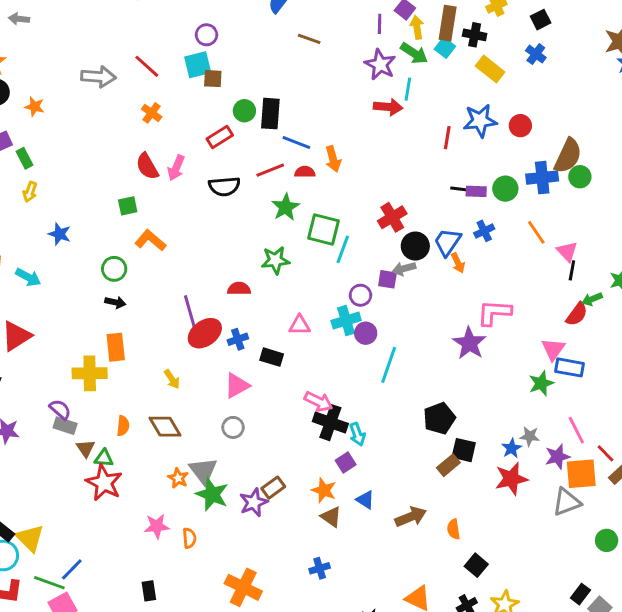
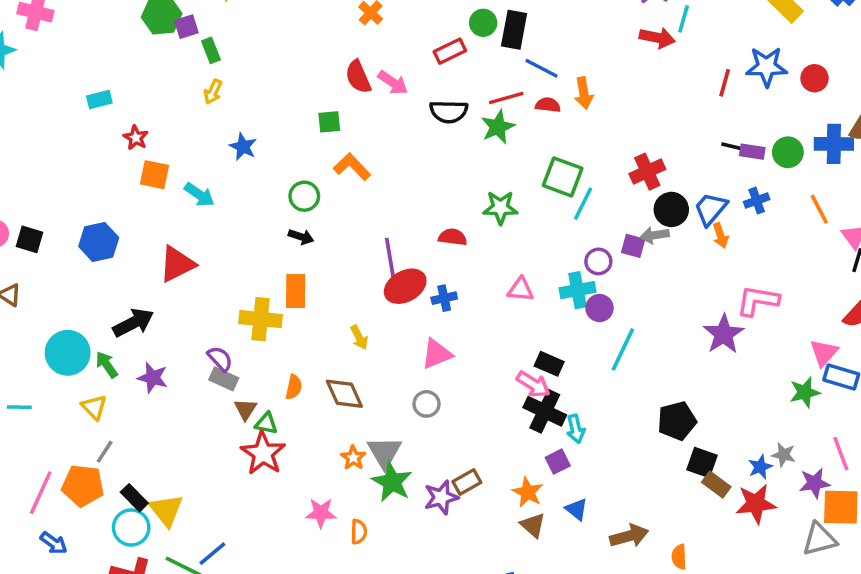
pink arrow: (176, 168) -> (393, 83), turned -85
green star: (286, 207) -> (498, 127), moved
black rectangle: (272, 357) -> (549, 364), moved
brown rectangle: (448, 465) -> (716, 485), moved, turned 70

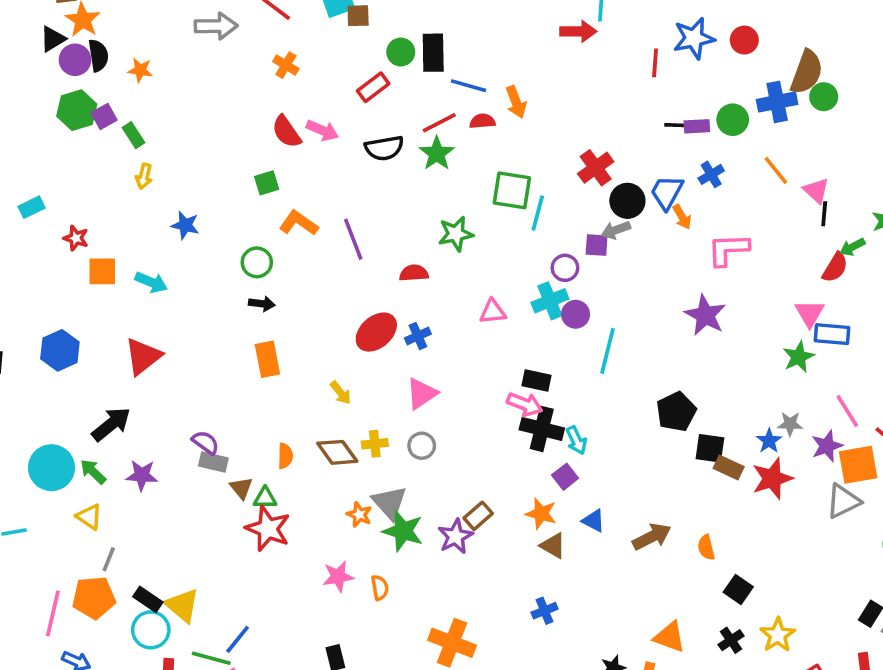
purple line: (390, 259) -> (353, 239), moved
pink L-shape: (758, 301) -> (728, 250), moved
yellow cross: (261, 319) -> (375, 444), moved, size x0.6

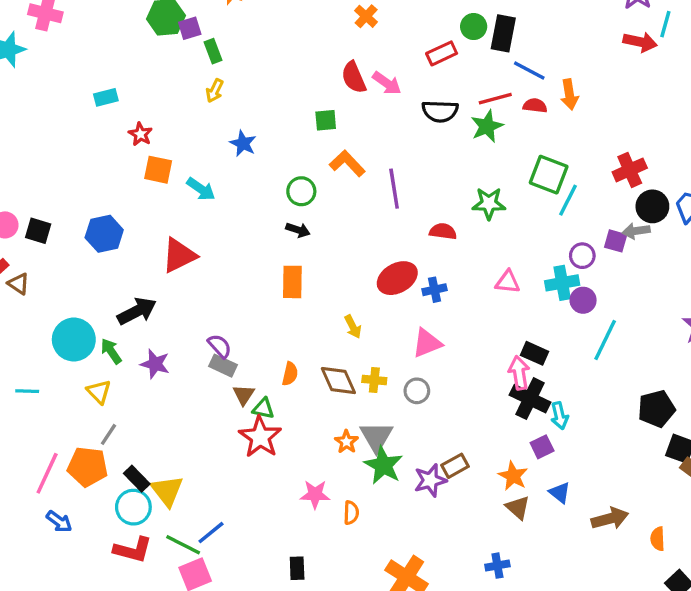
pink arrow: (525, 404) -> (519, 373), turned -132

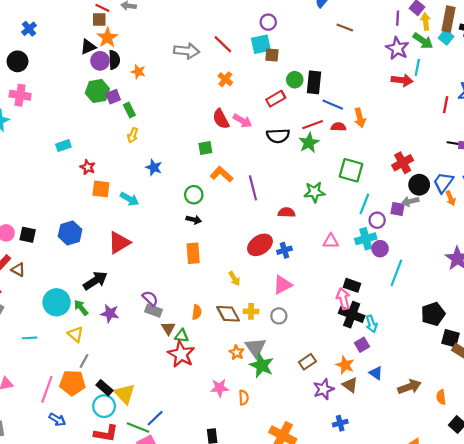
cyan line: (568, 200) -> (364, 204), moved
purple star: (430, 480) -> (324, 389), moved

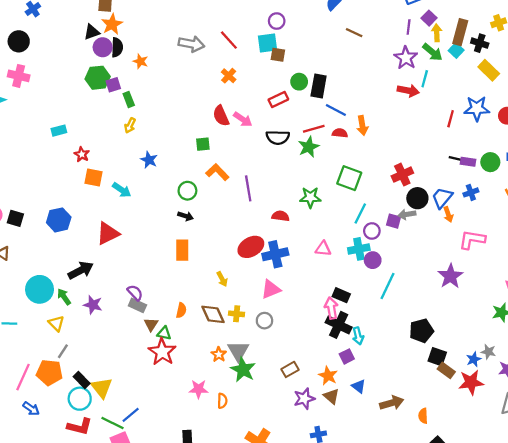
blue cross: (284, 250) -> (275, 254), size x1.6

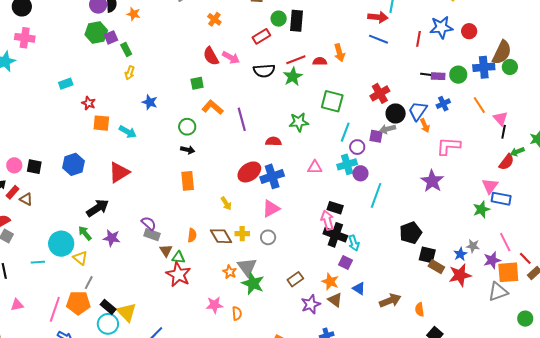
blue line: (336, 110) -> (378, 39), moved
cyan circle: (40, 289) -> (61, 244), moved
purple square: (347, 356) -> (346, 263), turned -32

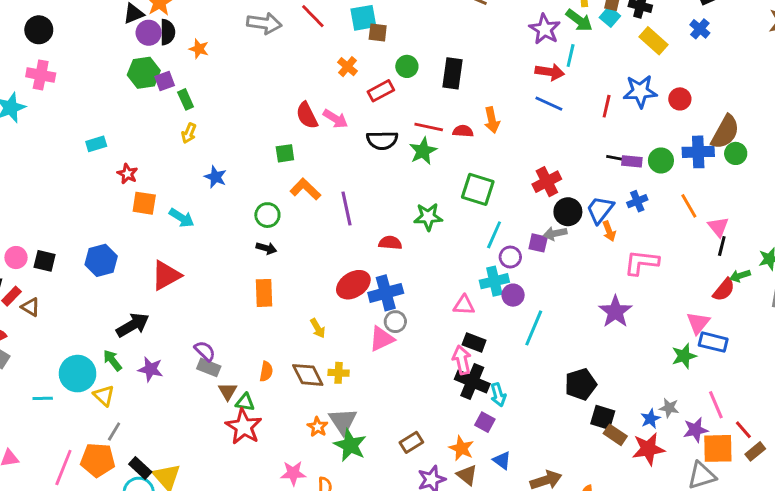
orange cross: (214, 19) -> (347, 67), moved
black rectangle: (296, 21) -> (452, 73), moved
red line: (296, 60) -> (429, 127), turned 30
pink triangle: (315, 167) -> (464, 305), moved
gray circle: (268, 237) -> (395, 322), moved

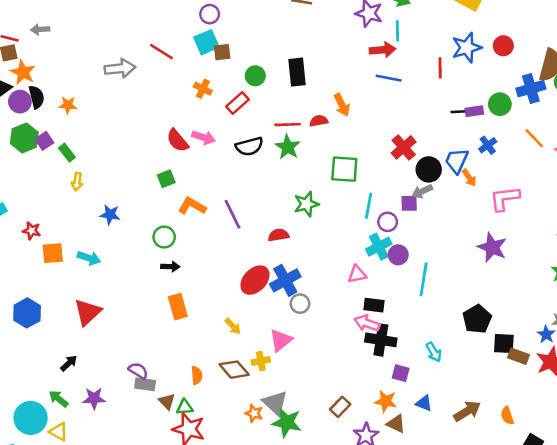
black arrow: (133, 325) -> (69, 363), size x0.6
pink triangle: (382, 339) -> (281, 340), moved
pink arrow: (462, 360) -> (367, 323), turned -45
cyan arrow: (498, 395) -> (434, 352), moved

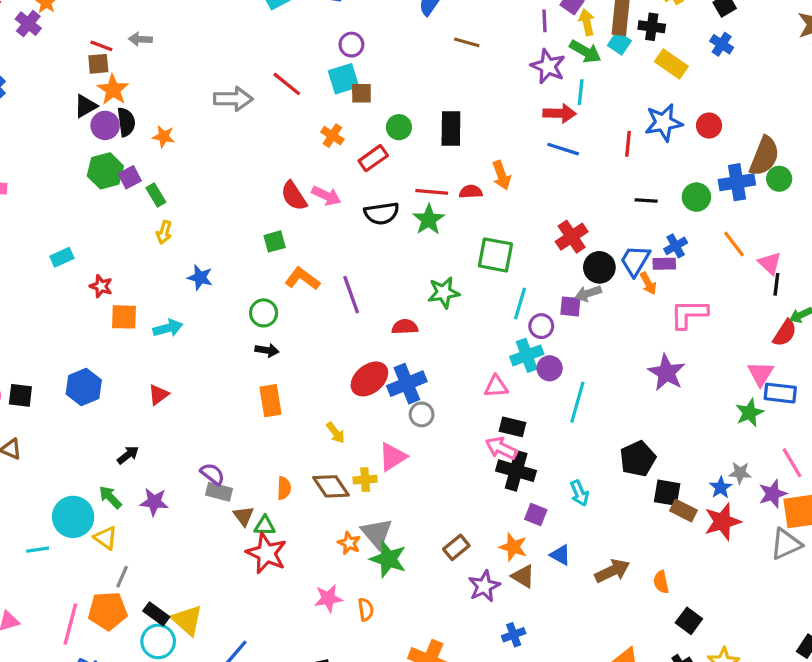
purple rectangle: (474, 111) -> (664, 264), moved
cyan arrow: (89, 258) -> (168, 328), turned -40
red triangle: (88, 312) -> (158, 395), size x0.6

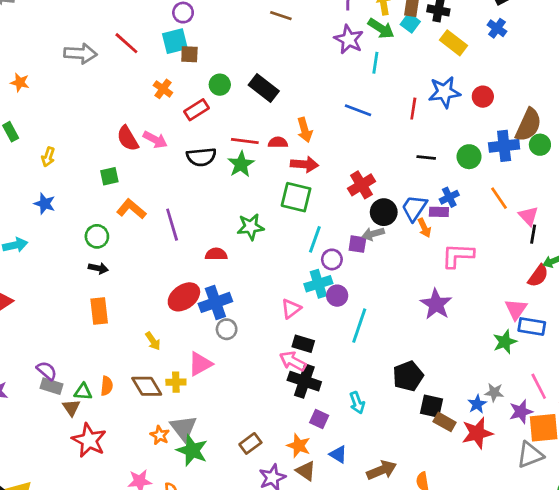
red arrow: (560, 113) -> (304, 164), moved
black rectangle: (451, 129) -> (264, 88), turned -56
yellow arrow: (164, 232) -> (48, 157), moved
pink triangle: (496, 386) -> (291, 309), turned -35
green triangle: (265, 526) -> (83, 392), moved

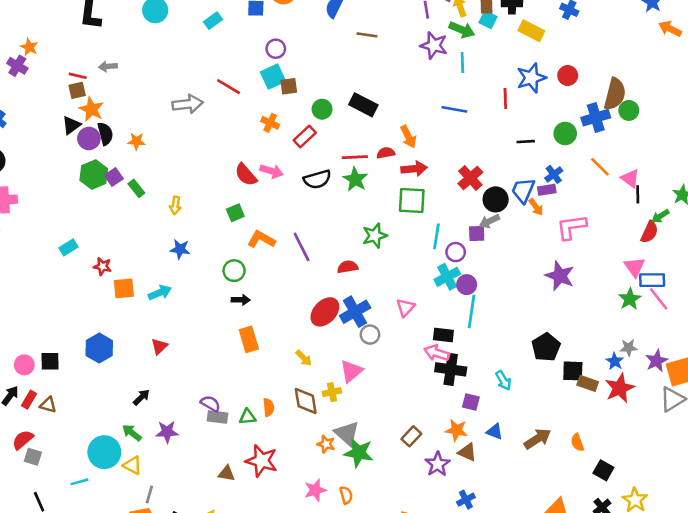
pink triangle: (291, 309) -> (406, 307), moved
cyan line: (359, 326) -> (472, 311), moved
brown diamond: (147, 386) -> (306, 401), turned 32
pink line: (539, 386) -> (659, 299), moved
brown triangle: (71, 408) -> (227, 473), moved, turned -36

